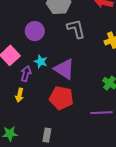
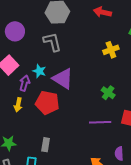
gray L-shape: (76, 29) -> (52, 42), moved
purple circle: (35, 31) -> (15, 31), moved
red pentagon: (61, 98) -> (47, 103), moved

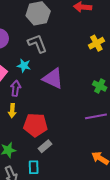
cyan star: (39, 71) -> (24, 66), moved
red pentagon: (47, 103) -> (35, 125), moved
gray rectangle: (46, 145) -> (45, 146), turned 48

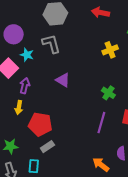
cyan star: (24, 66) -> (27, 55), moved
purple triangle: (53, 78) -> (63, 80), size x0.7
purple line: (96, 116) -> (101, 123), turned -70

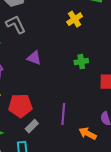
green cross: (108, 93) -> (81, 62), turned -32
purple line: (101, 123) -> (63, 114), moved

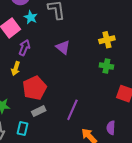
yellow cross: (75, 19) -> (107, 40), moved
red pentagon: (20, 106) -> (35, 88), turned 30

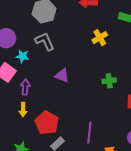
yellow cross: (107, 40) -> (100, 38), moved

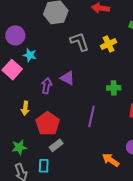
gray L-shape: (45, 41) -> (79, 42), moved
purple arrow: (25, 87) -> (47, 86), moved
purple line: (89, 133) -> (91, 116), moved

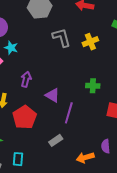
purple triangle: (67, 78) -> (52, 95), moved
gray rectangle: (56, 145) -> (56, 140), moved
orange arrow: (111, 160) -> (85, 158), turned -54

